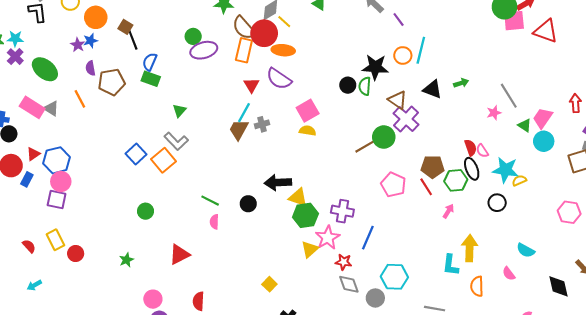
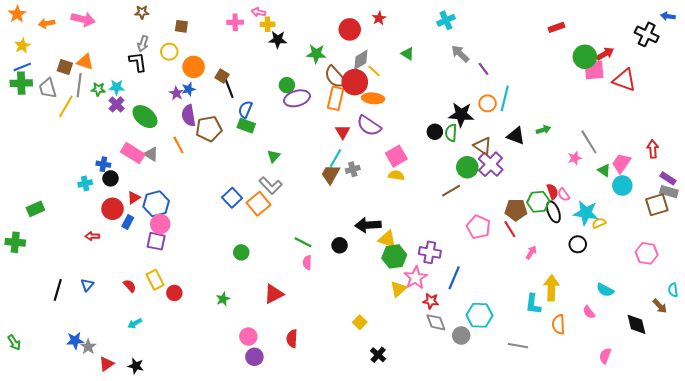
purple semicircle: (90, 68) -> (189, 116), size x1.5
green circle: (384, 137) -> (467, 167), moved
green hexagon: (456, 180) -> (538, 202), moved

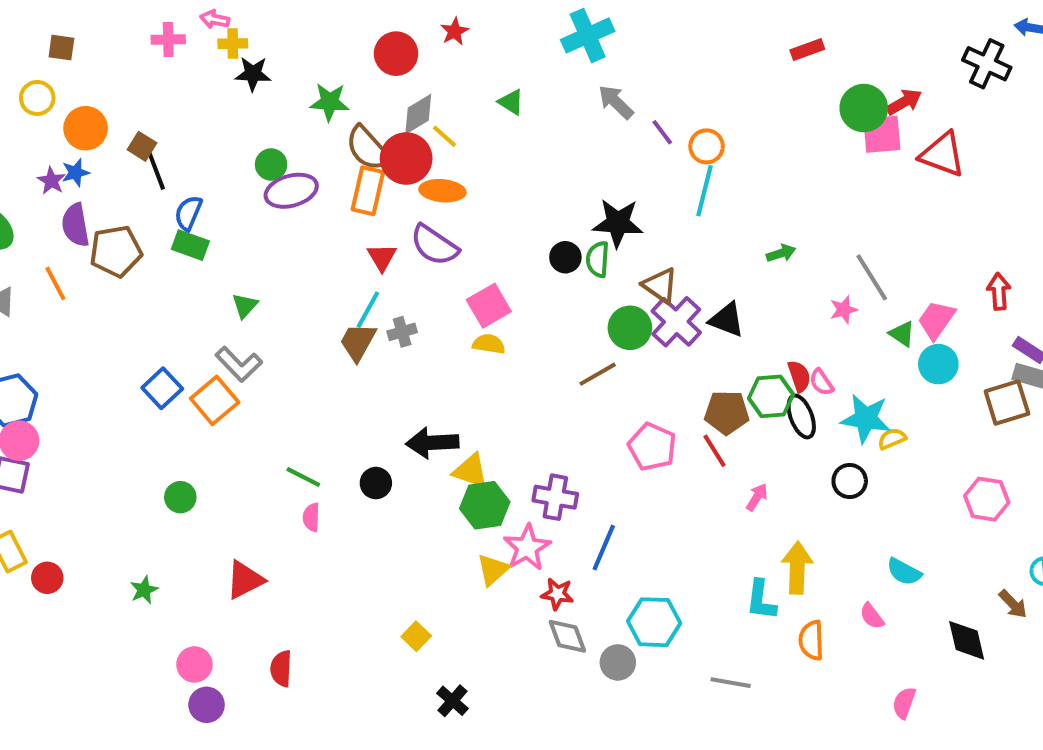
cyan cross: (446, 20) -> (588, 35), size x1.4
orange circle: (488, 103) -> (707, 146), moved
black triangle: (516, 136) -> (727, 320), moved

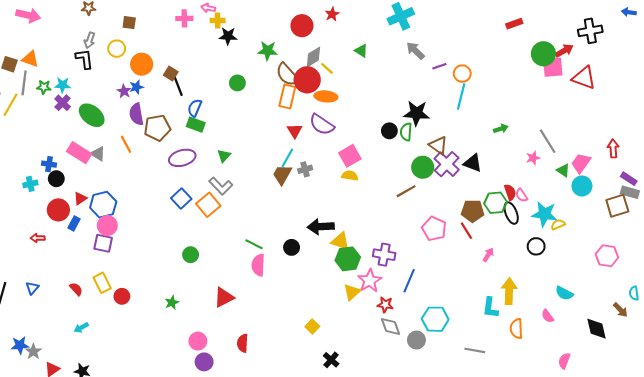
black cross: (987, 64) -> (590, 31), moved, turned -35
purple line: (662, 132) -> (439, 66), turned -72
purple ellipse: (291, 191) -> (182, 158), moved
pink semicircle: (311, 517) -> (258, 265), size x1.5

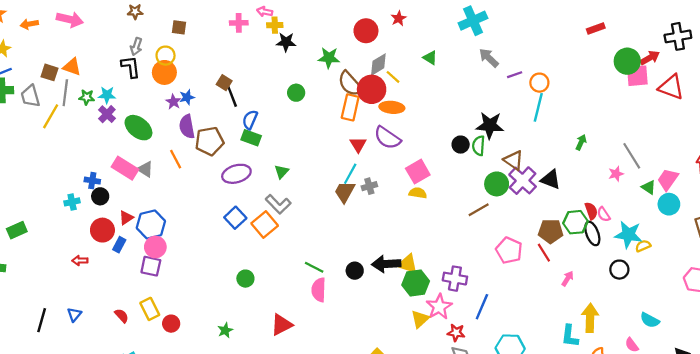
orange circle: (142, 64) -> (164, 72), moved
green arrow: (501, 129) -> (581, 142), turned -48
black arrow: (321, 227) -> (386, 264), moved

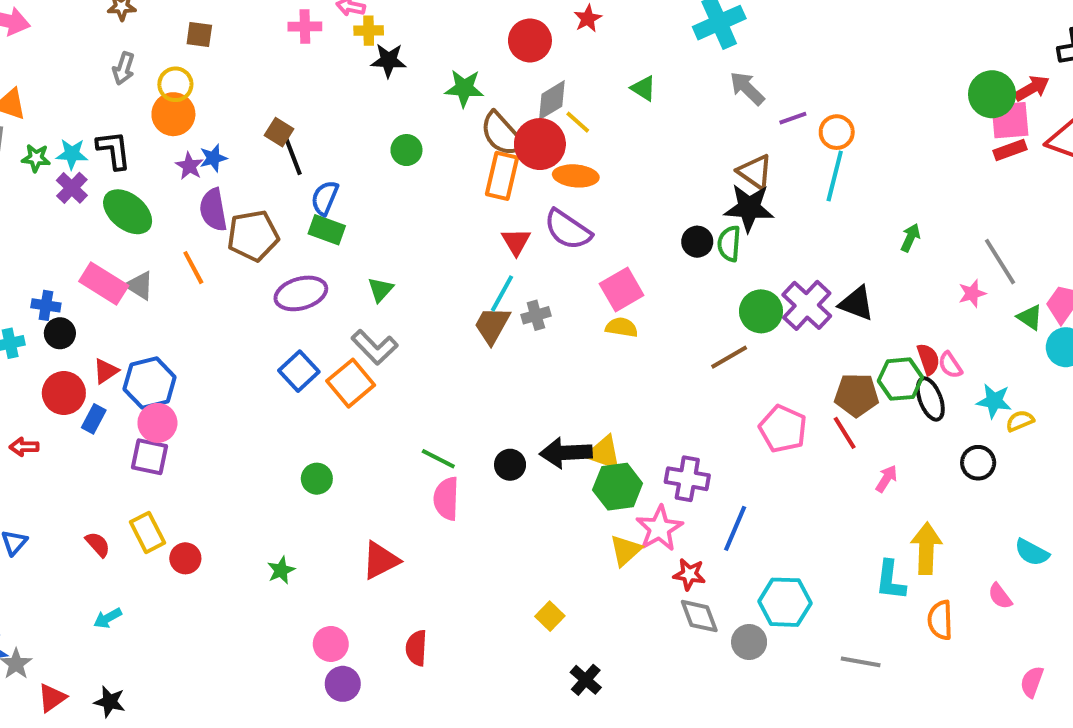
red rectangle: (596, 29) -> (1010, 150), moved
black L-shape: (131, 67) -> (114, 150), moved
brown triangle: (514, 160) -> (755, 172), moved
cyan star: (628, 235) -> (994, 401), size x0.7

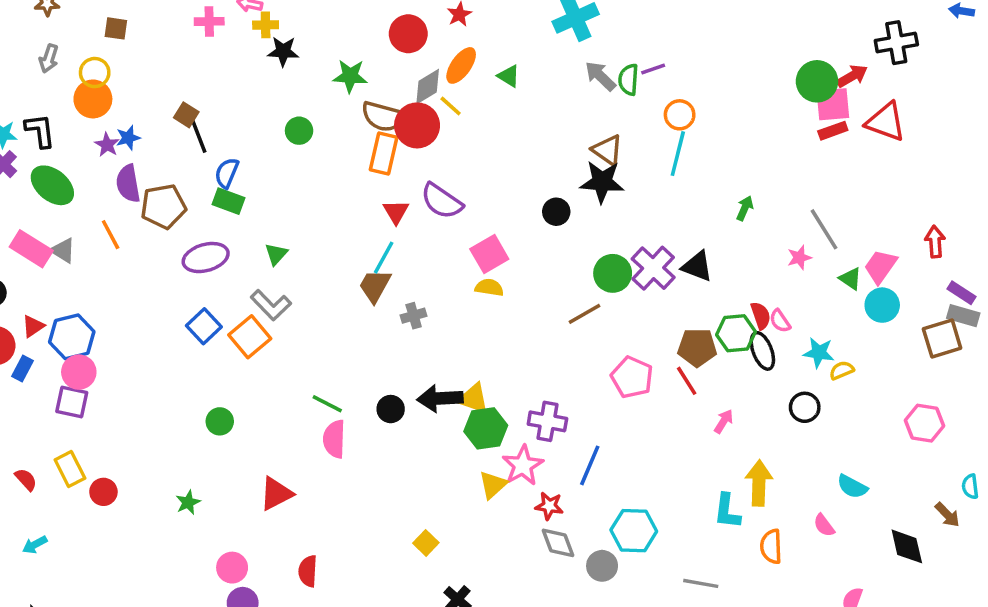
purple line: (793, 118) -> (653, 69), moved
brown semicircle: (502, 134) -> (384, 117), turned -33
orange ellipse: (576, 176) -> (461, 65), moved, turned -60
green semicircle: (729, 244) -> (628, 80), moved
gray cross: (536, 315) -> (414, 316), moved

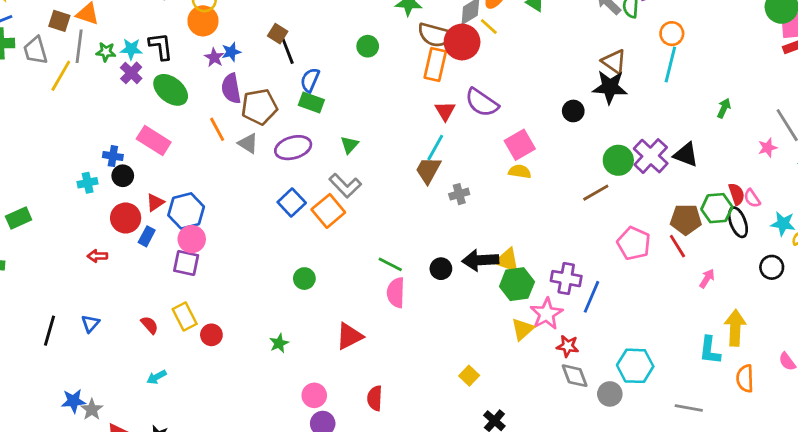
gray triangle: (63, 250) -> (248, 143), moved
blue line: (590, 465) -> (592, 297), moved

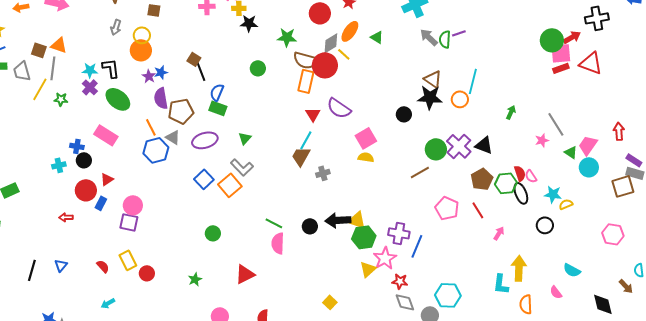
orange circle: (672, 34) -> (460, 99), moved
green star: (106, 52) -> (61, 99), moved
blue hexagon: (186, 211) -> (156, 150), moved
brown pentagon: (686, 219) -> (482, 179), moved, turned -30

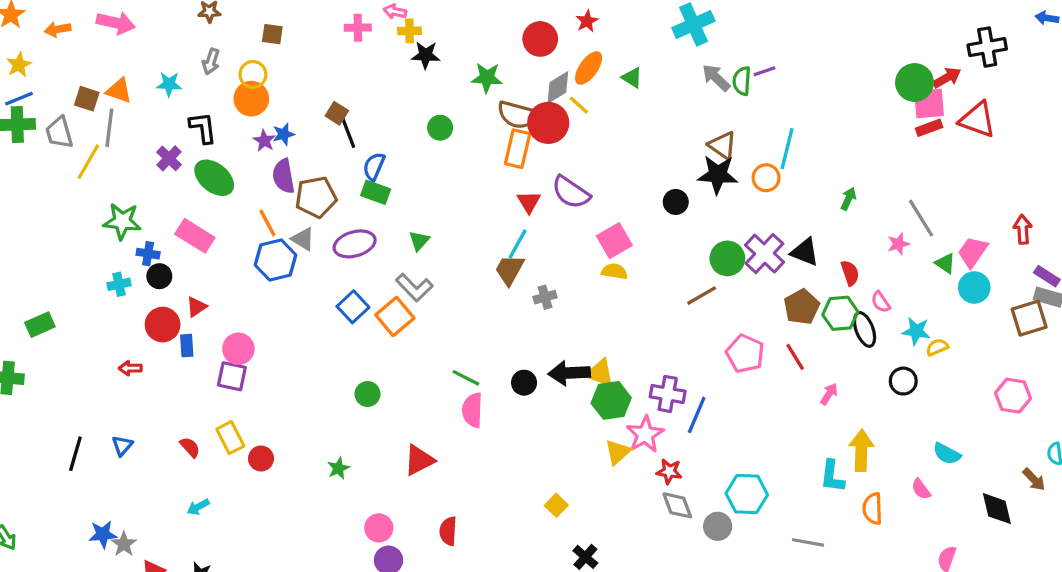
cyan star: (90, 70) -> (169, 84), moved
green star: (61, 99) -> (122, 221), moved, size x1.6
red semicircle: (520, 173) -> (850, 273), moved
blue rectangle: (101, 203) -> (187, 346), turned -32

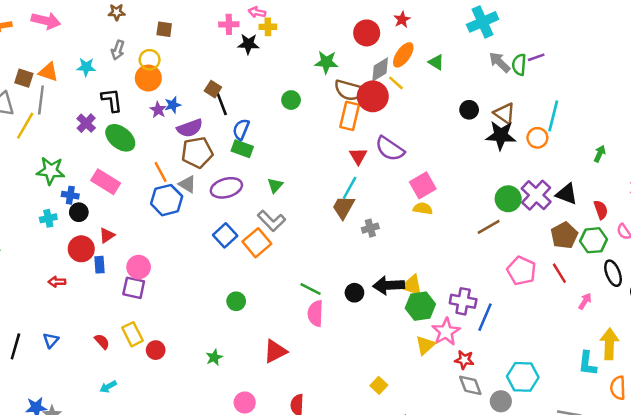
black star: (426, 55) -> (248, 44), moved
purple semicircle: (284, 176) -> (190, 128), moved, turned -100
black circle: (676, 202) -> (469, 110), moved
black ellipse: (865, 329) -> (613, 273), moved

